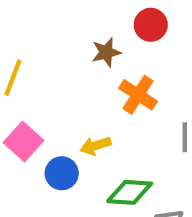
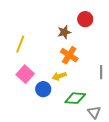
orange cross: (138, 95) -> (69, 55), moved

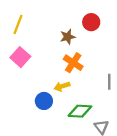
yellow line: (20, 44) -> (18, 24), moved
pink square: (25, 74) -> (20, 57), moved

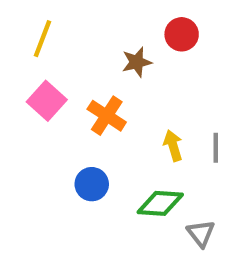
orange cross: (73, 63) -> (107, 116), moved
yellow arrow: (62, 86) -> (173, 146), moved, turned 91

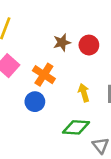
red circle: (182, 34) -> (89, 45), moved
blue circle: (92, 184) -> (35, 102), moved

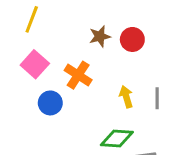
blue circle: (35, 102) -> (50, 103), moved

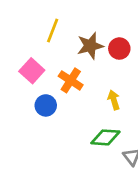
yellow line: (32, 19) -> (53, 30), moved
brown star: (100, 36) -> (90, 46), size x1.4

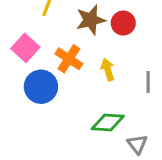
yellow arrow: (114, 100) -> (108, 70), moved
blue circle: (46, 105) -> (41, 87), size x1.4

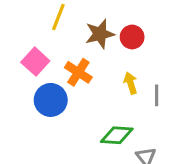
yellow arrow: (108, 70) -> (131, 83), moved

